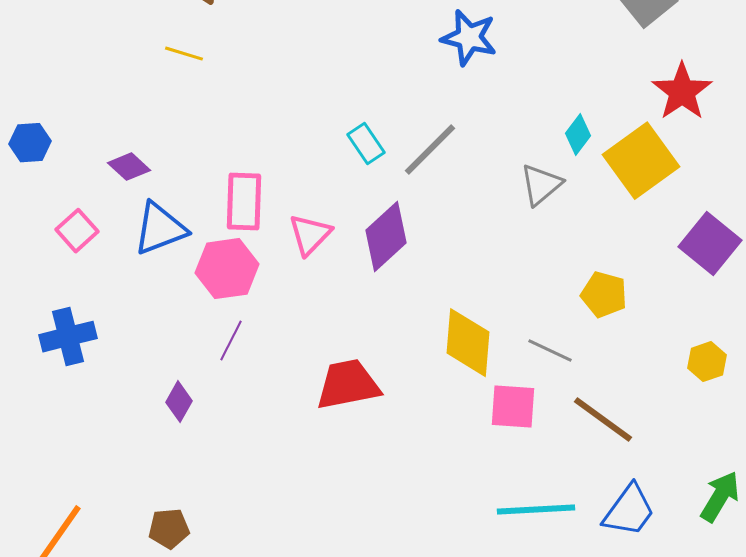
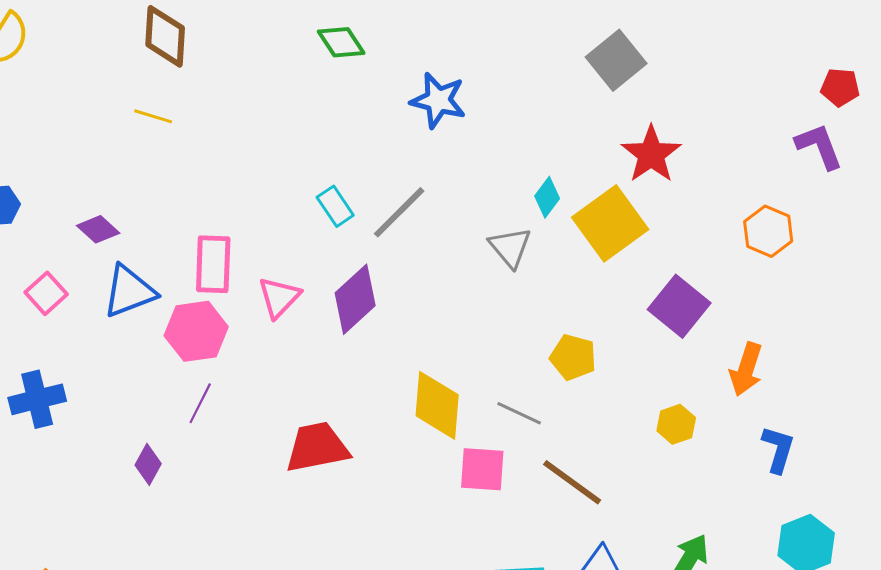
gray triangle: (541, 185) -> (510, 247), turned -30

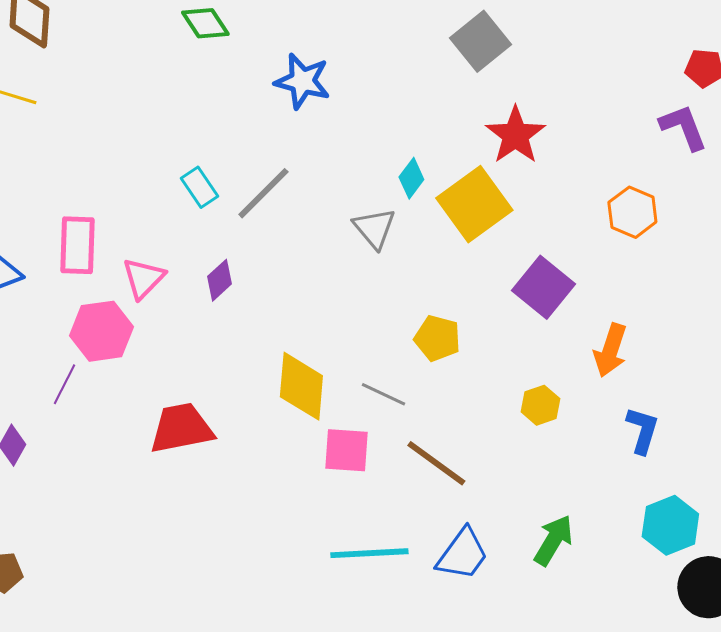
purple diamond: (355, 299) -> (219, 280), size x0.6
pink hexagon: (196, 331) -> (101, 331), moved

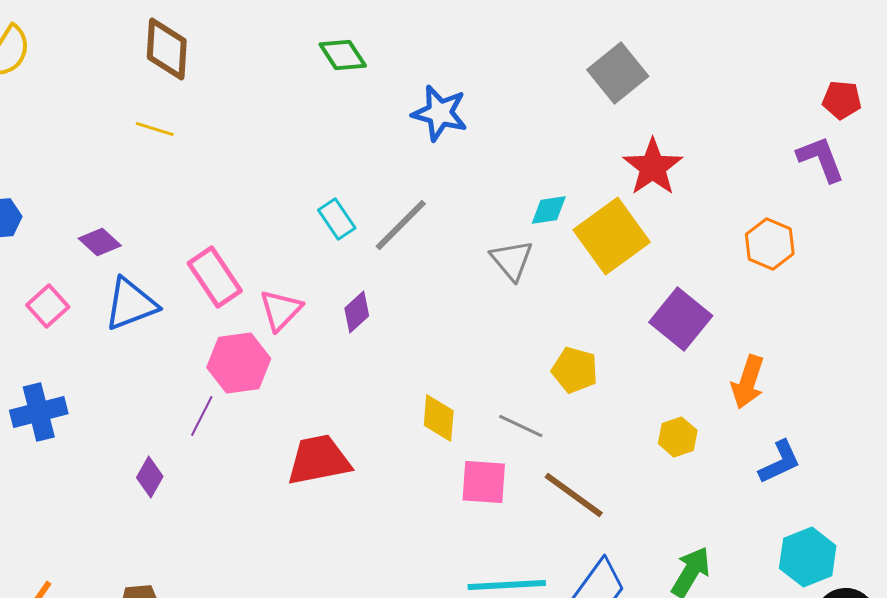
cyan diamond: (411, 178) -> (549, 210), turned 45
pink rectangle: (77, 245) -> (215, 277), turned -36
yellow diamond: (301, 386) -> (439, 418), size x0.7
blue L-shape: (642, 430) -> (780, 462), turned 48

